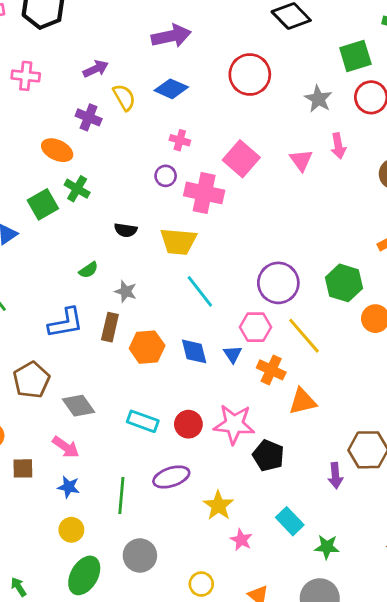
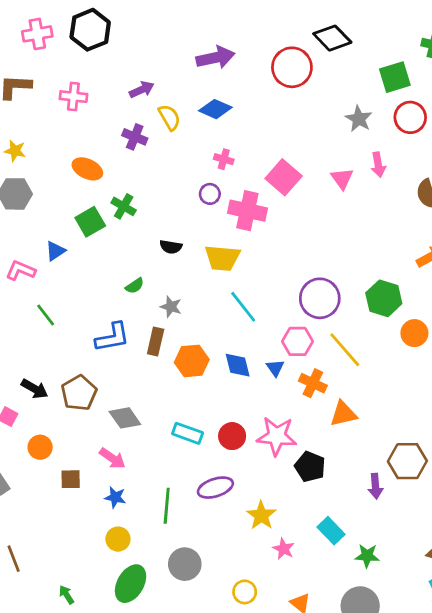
red circle: (250, 75) -> (292, 67), moved
orange ellipse: (57, 150) -> (87, 169), moved

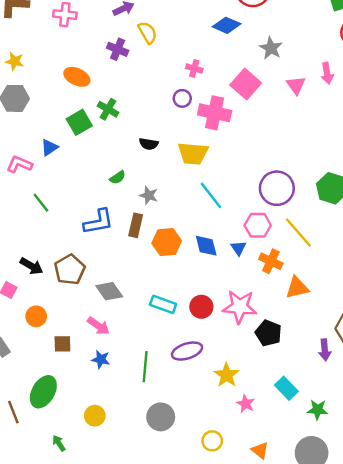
blue diamond: (215, 109) -> (227, 25), moved
gray star: (359, 119) -> (271, 48), moved
yellow circle: (118, 539) -> (95, 416), moved
green ellipse: (131, 584) -> (43, 392), moved

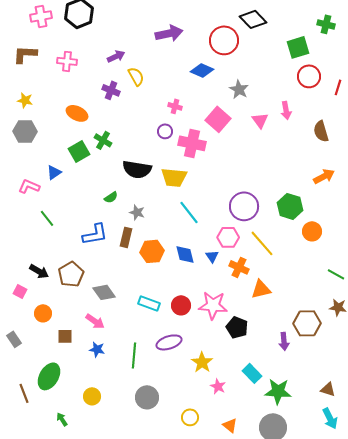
black semicircle: (149, 144) -> (137, 169), size x1.8
green star: (318, 410) -> (278, 391), size x1.5

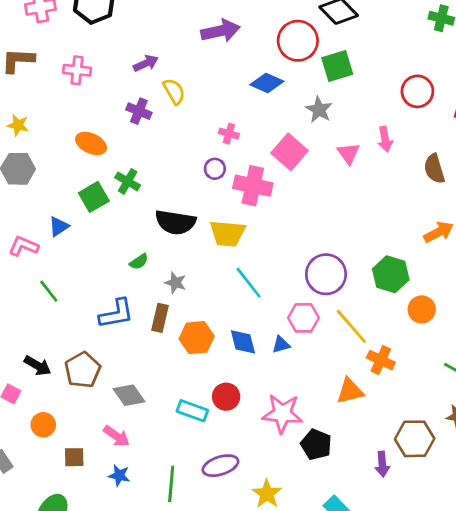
green square: (298, 47) -> (337, 66), moved
blue triangle: (212, 256) -> (281, 345), turned 48
orange cross: (239, 267) -> (381, 360), moved
red circle: (181, 305) -> (226, 397), moved

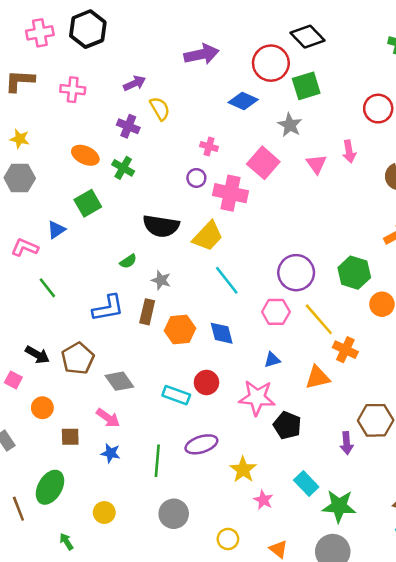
green cross: (128, 181) -> (123, 168), moved
yellow trapezoid: (228, 233) -> (208, 236), turned -52
blue triangle: (281, 345) -> (272, 360), moved

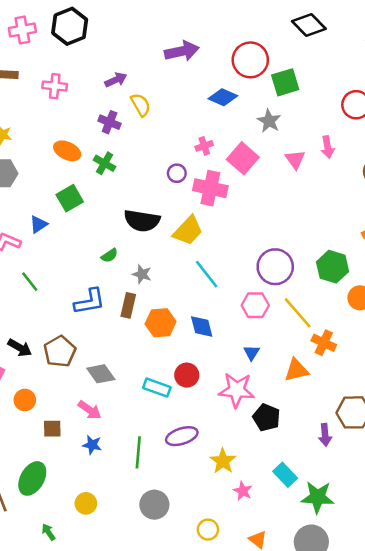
black diamond: (307, 37) -> (309, 25), moved
pink cross: (209, 146) -> (204, 146), moved, turned -35
blue triangle: (272, 360) -> (252, 353), turned -42

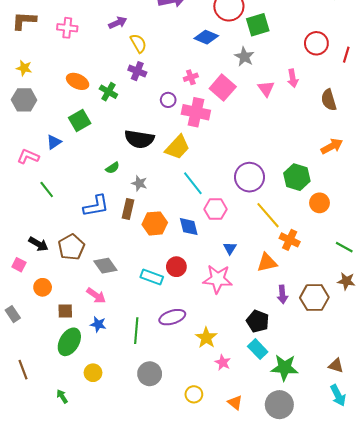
purple cross: (110, 122) -> (137, 71), moved
pink hexagon: (255, 305) -> (216, 209), moved
black pentagon: (266, 417) -> (258, 321), moved
purple arrow: (325, 435) -> (282, 294), moved
green ellipse: (32, 478) -> (69, 342), moved

